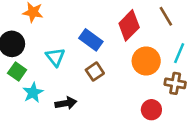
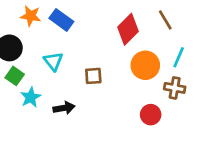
blue rectangle: (91, 40) -> (61, 20), moved
brown square: (95, 72) -> (93, 76), turned 30

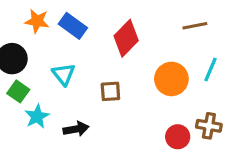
brown line: (165, 20) -> (195, 26), turned -70
red diamond: (128, 29) -> (126, 38), moved
brown cross: (175, 88) -> (209, 126), moved

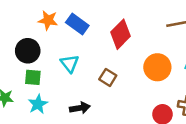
green square: (18, 91) -> (33, 77), turned -30
brown square: (110, 91) -> (108, 77), turned 36
cyan star: (37, 116) -> (38, 104), moved

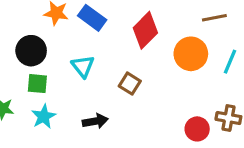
orange circle: (157, 67) -> (191, 54), moved

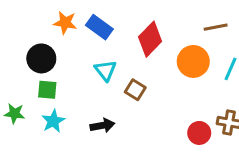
cyan triangle: (83, 66) -> (105, 70), moved

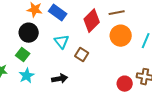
brown line: (216, 27) -> (117, 13), moved
black circle: (41, 58) -> (29, 33), moved
green square: (47, 90) -> (23, 55), turned 32

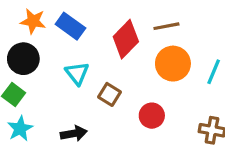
red circle: (125, 84) -> (152, 116), moved

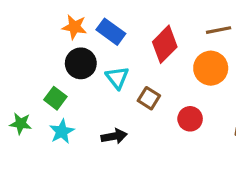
brown line: (166, 26) -> (219, 30), moved
black circle: (23, 59) -> (81, 63), moved

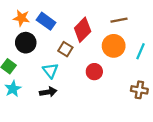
cyan triangle: (117, 78) -> (50, 71), moved
brown square: (149, 98) -> (65, 49), moved
red circle: (190, 119) -> (94, 72), moved

